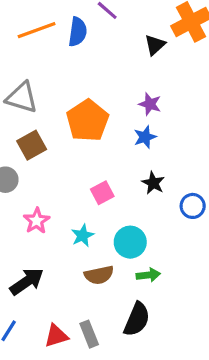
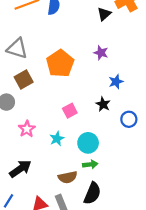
blue star: (145, 137) -> (116, 82), moved
brown semicircle: (99, 275) -> (68, 177), moved
green arrow: (148, 275) -> (90, 164), moved

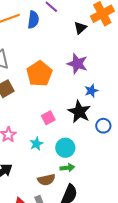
purple star: (101, 53) -> (77, 64), size x1.5
black star: (103, 104) -> (79, 112), size x1.6

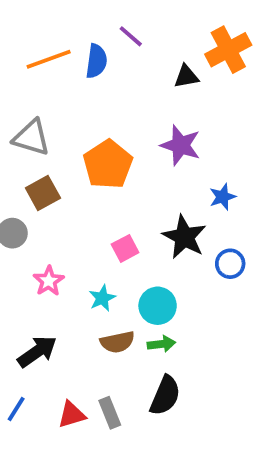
black triangle: (80, 28) -> (186, 76), turned 32
blue star: (91, 91) -> (223, 197), moved
brown semicircle: (46, 180) -> (117, 342), moved

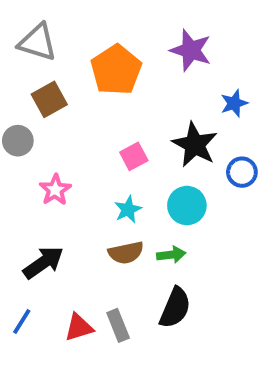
cyan star: (102, 298) -> (128, 209), moved
cyan circle: (158, 306) -> (187, 206), moved

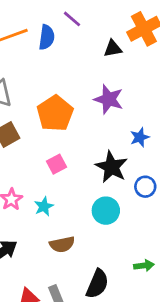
pink square: (134, 156) -> (57, 164), moved
cyan star: (128, 209) -> (44, 206), moved
green arrow: (171, 255) -> (144, 266), moved

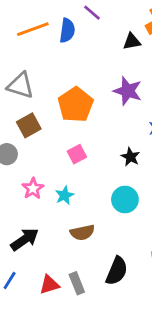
black star: (111, 167) -> (130, 157), size x0.6

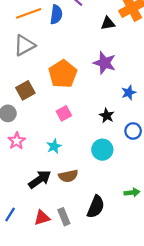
gray triangle: (21, 85) -> (24, 45), moved, turned -45
pink star: (33, 189) -> (17, 141), moved
black arrow: (25, 239) -> (40, 179), moved

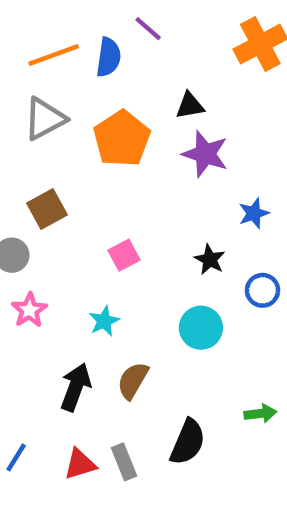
black triangle: (108, 23) -> (190, 106), moved
orange pentagon: (63, 74) -> (122, 139), moved
brown semicircle: (68, 176) -> (133, 380), turned 132
black arrow: (40, 179) -> (76, 387), turned -35

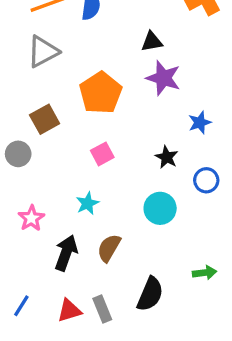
orange pentagon: (122, 139) -> (101, 93), moved
pink star: (29, 310) -> (31, 218), moved

